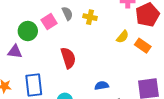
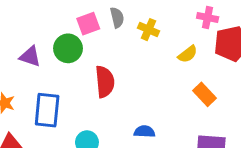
green circle: (28, 31) -> (68, 48), moved
yellow semicircle: (123, 37) -> (188, 54), moved
orange rectangle: (143, 46) -> (204, 94), moved

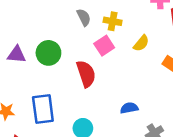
pink square: (88, 24) -> (104, 46), moved
yellow semicircle: (188, 54) -> (141, 43), moved
purple triangle: (30, 57) -> (16, 55), moved

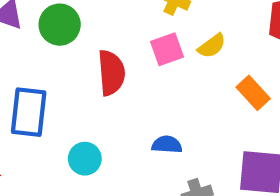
pink square: (104, 46) -> (167, 49), moved

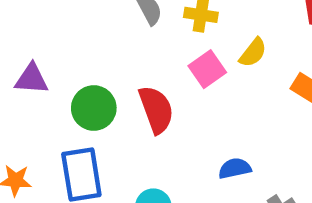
green circle: (60, 25) -> (94, 108), moved

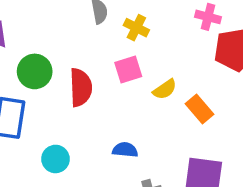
yellow semicircle: (253, 53) -> (165, 89), moved

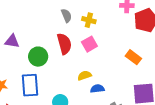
red semicircle: (81, 87) -> (64, 44), moved
yellow semicircle: (165, 89) -> (84, 75), moved, turned -152

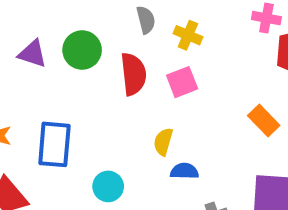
green circle: (38, 57) -> (82, 50), moved
yellow semicircle: (84, 75) -> (163, 142), turned -64

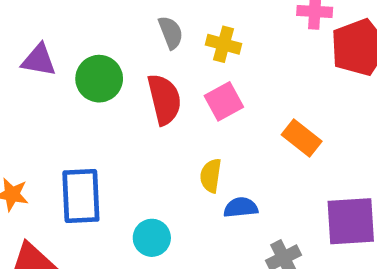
purple triangle: (32, 54) -> (39, 60), moved
orange rectangle: (264, 121) -> (302, 138), moved

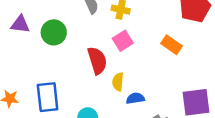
red semicircle: (164, 99) -> (97, 60), moved
orange rectangle: (302, 138) -> (171, 45), moved

